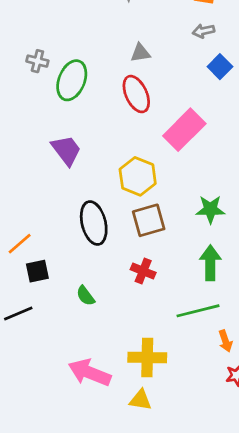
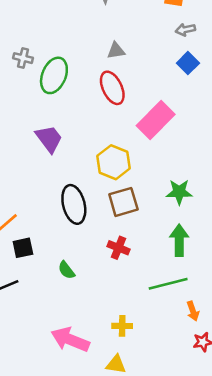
gray arrow: (204, 31) -> (185, 30), moved
yellow cross: (147, 357) -> (122, 326), size x0.6

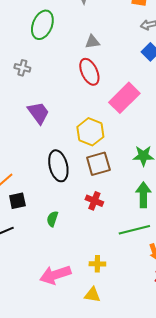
gray cross: (23, 58) -> (22, 68), moved
green ellipse: (54, 75) -> (42, 25), moved
green semicircle: (66, 270) -> (52, 219), turned 56
pink arrow: (70, 340) -> (55, 275), turned -40

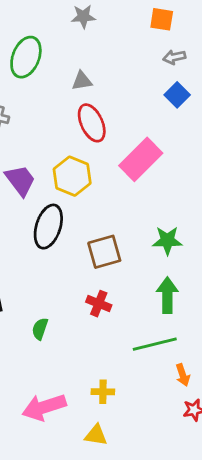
gray triangle: (92, 42) -> (82, 81), moved
yellow hexagon: (90, 132) -> (72, 176), moved
black ellipse: (58, 166) -> (48, 227), moved, turned 32

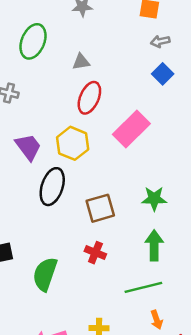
red ellipse: (92, 123) -> (89, 98), turned 48
green semicircle: (40, 329) -> (45, 274), size x1.8
orange arrow: (183, 375) -> (157, 320), moved

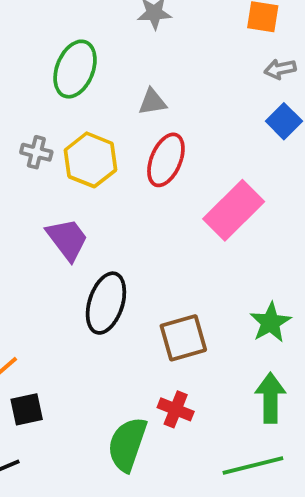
yellow hexagon: (73, 143) -> (91, 160), moved
green star: (154, 199) -> (270, 322), turned -30
green semicircle: (45, 274) -> (127, 444), moved

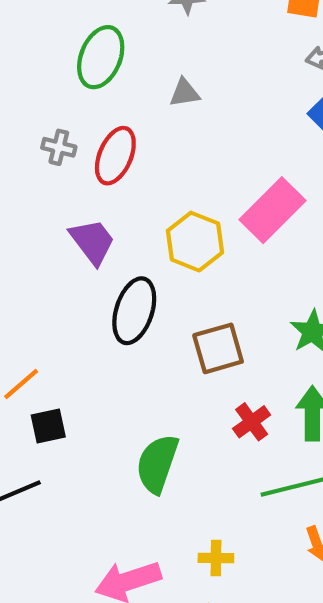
yellow hexagon: (91, 160) -> (195, 242), moved
red ellipse: (166, 160) -> (115, 156), moved
red cross: (176, 409) -> (252, 422), moved, turned 32

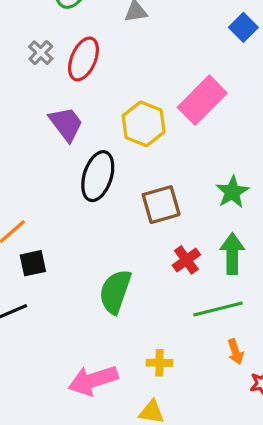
gray cross: (59, 147) -> (41, 53), turned 30

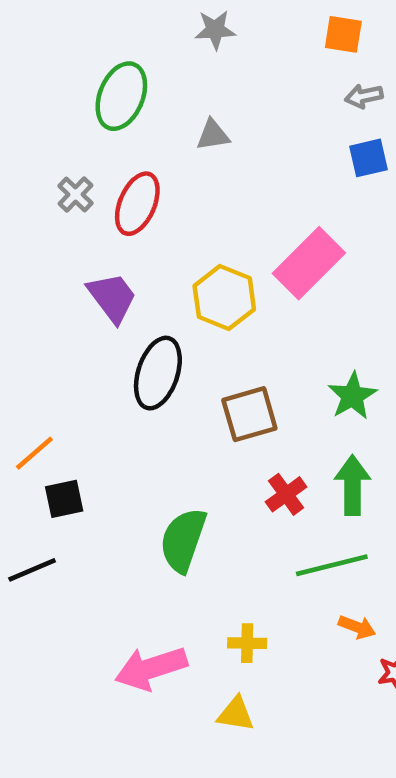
blue square: (243, 27) -> (368, 158), turned 32
orange arrow: (235, 352) -> (357, 627), turned -50

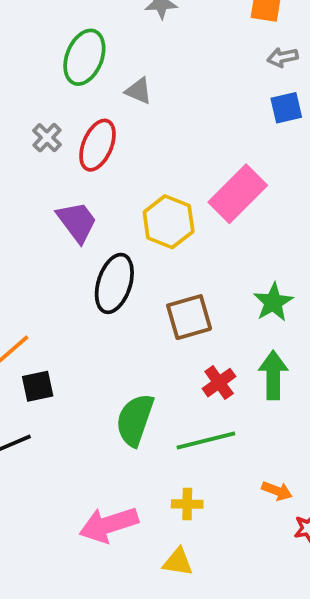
gray triangle: (213, 135) -> (139, 91), moved, turned 32
green line: (332, 565) -> (206, 440), moved

